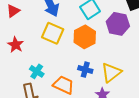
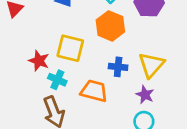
yellow square: (53, 33) -> (70, 48), moved
red star: (16, 45) -> (39, 61), moved

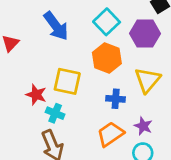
yellow triangle: (151, 65) -> (148, 80), moved
orange trapezoid: (94, 91) -> (110, 134), moved, turned -48

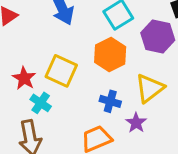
purple star: (143, 126) -> (136, 123), moved

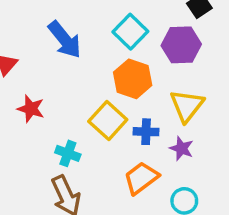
yellow square: (61, 71) -> (108, 120), moved, turned 32
red star: (24, 78) -> (31, 109), moved

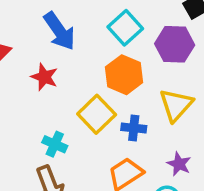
red star: (31, 109) -> (44, 77), moved
purple star: (181, 148) -> (179, 164), moved

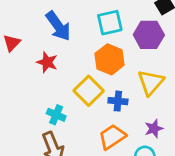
cyan square: (125, 28) -> (110, 23), turned 30
purple star: (179, 164) -> (154, 129), turned 30

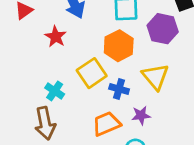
yellow triangle: (151, 82) -> (155, 77), turned -32
purple star: (154, 129) -> (141, 115), moved

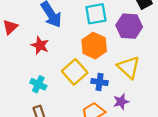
cyan cross: (55, 91) -> (38, 84), moved

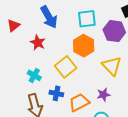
blue cross: (100, 82) -> (56, 93), moved

